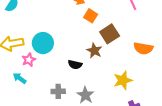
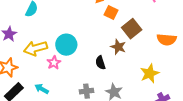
black semicircle: (75, 65) -> (100, 63), turned 64
cyan arrow: (20, 78) -> (42, 89), moved

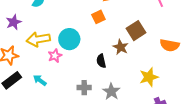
orange square: (111, 13) -> (98, 17), moved, turned 32

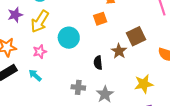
yellow arrow: (38, 39) -> (40, 22), moved, turned -55
pink star: (55, 56) -> (40, 52), moved

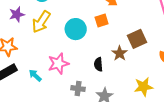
cyan circle: (69, 38) -> (76, 29), moved
pink star: (40, 52) -> (58, 64), moved, size x1.5

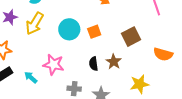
orange square: (102, 20) -> (94, 32), moved
brown star: (120, 53) -> (114, 62), moved
pink star: (58, 64) -> (53, 65), turned 30

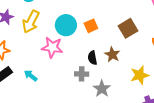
pink star: (53, 65) -> (52, 47), moved
gray cross: (74, 89) -> (82, 74), moved

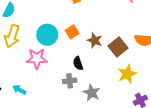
brown square: (128, 28) -> (118, 47), moved
brown star: (112, 55) -> (95, 41), moved

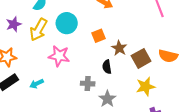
cyan circle: (47, 35) -> (67, 23), moved
black semicircle: (78, 63) -> (107, 67), moved
cyan arrow: (19, 90) -> (37, 84), turned -64

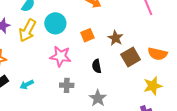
brown star: (119, 48) -> (115, 38), moved
pink star: (59, 56) -> (61, 56), moved
gray cross: (88, 84) -> (67, 85), moved
yellow star: (146, 87) -> (153, 86), moved

